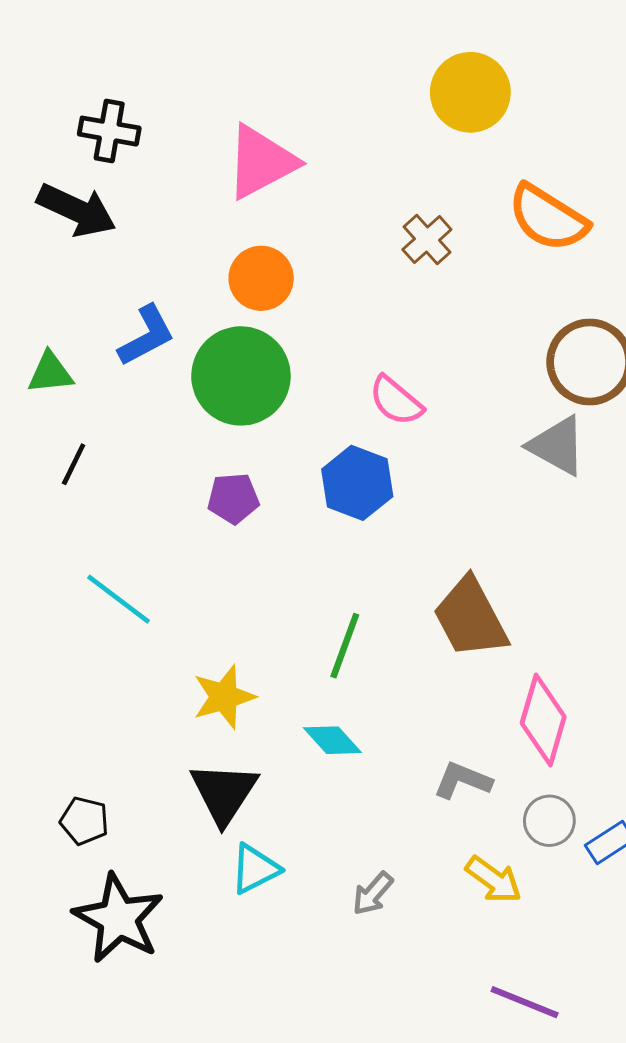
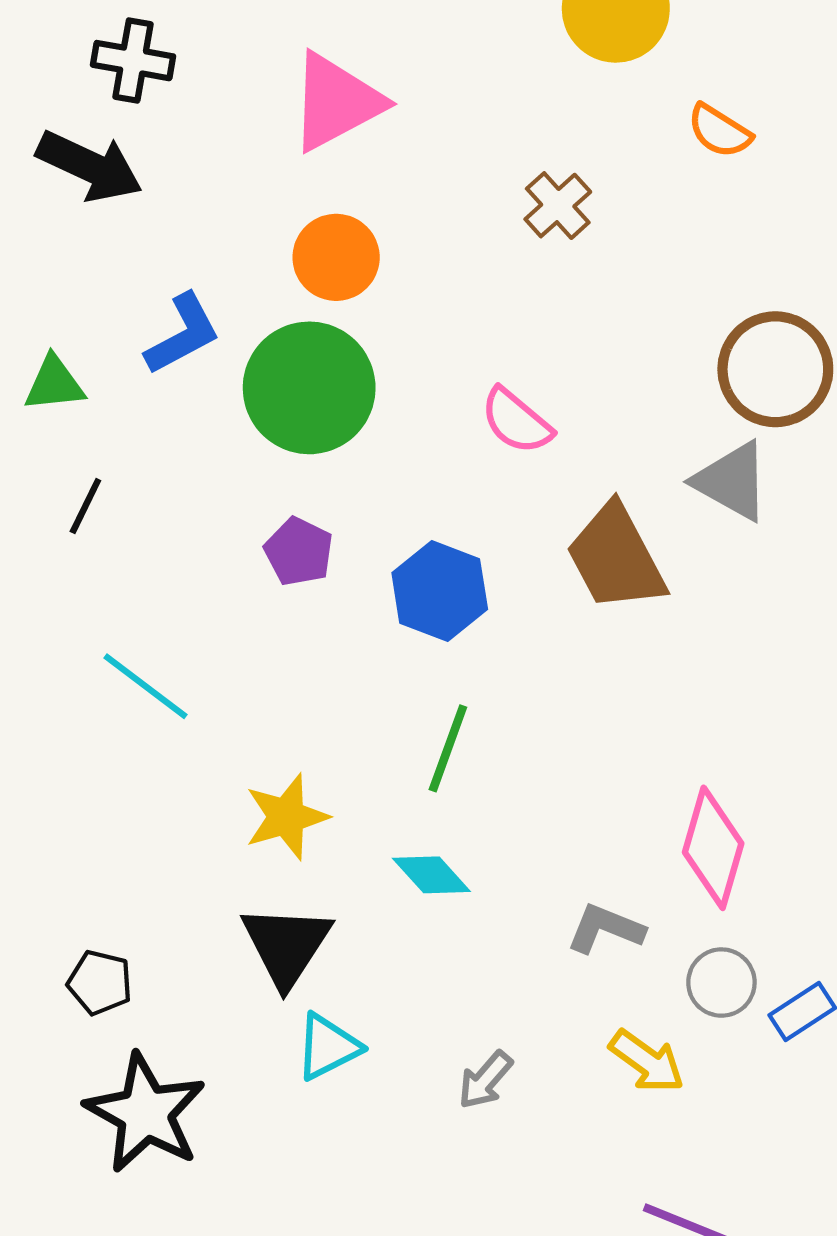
orange semicircle: (548, 218) -> (719, 131), moved, size x0.6
blue hexagon: (357, 483) -> (440, 591), moved
purple pentagon: (233, 498) -> (299, 552), turned 30
brown trapezoid: (470, 618) -> (616, 558), moved

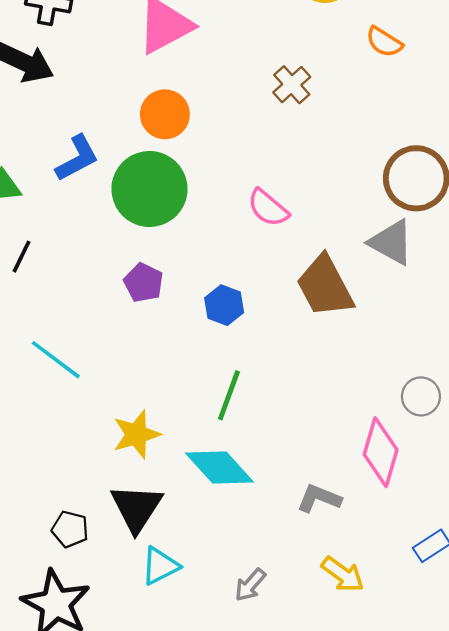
blue hexagon: (440, 591) -> (224, 305), size x0.7
cyan diamond: (431, 875) -> (219, 468), size x1.5
black pentagon: (100, 983) -> (70, 529), moved
gray circle: (721, 983) -> (421, 396), moved

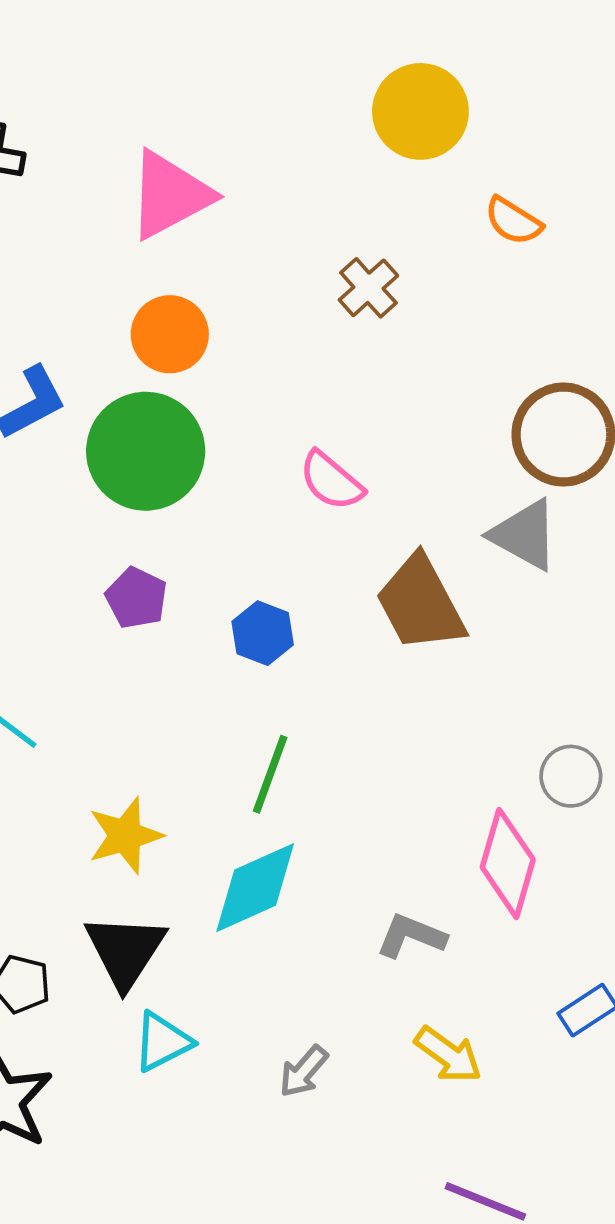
cyan diamond: (219, 468) -> (255, 888), turned -72

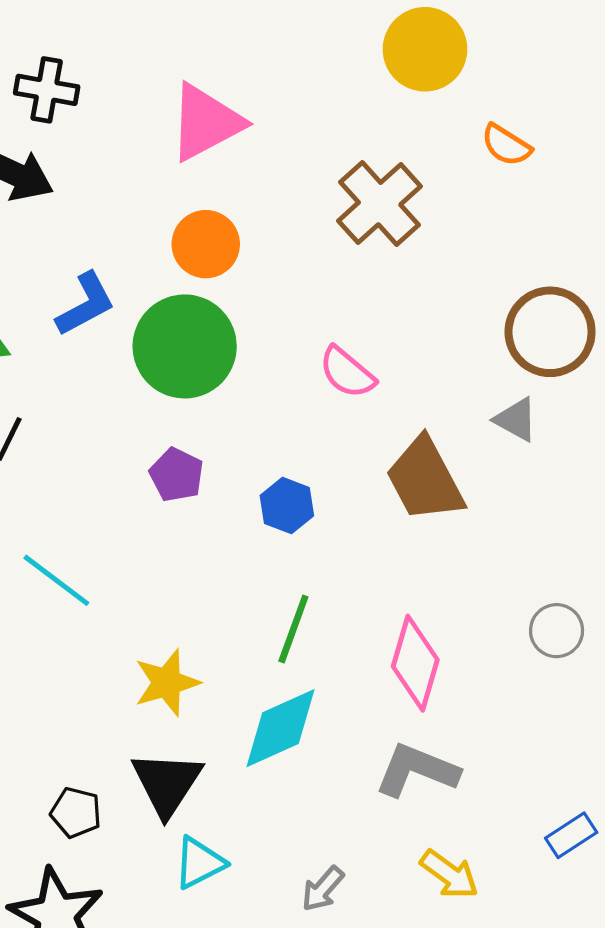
brown cross: (368, 288) -> (380, 204), size x1.6
gray triangle: (524, 535) -> (516, 420), size x0.7
pink diamond: (508, 863) -> (415, 663), moved
gray L-shape: (411, 936) -> (417, 770), size x1.4

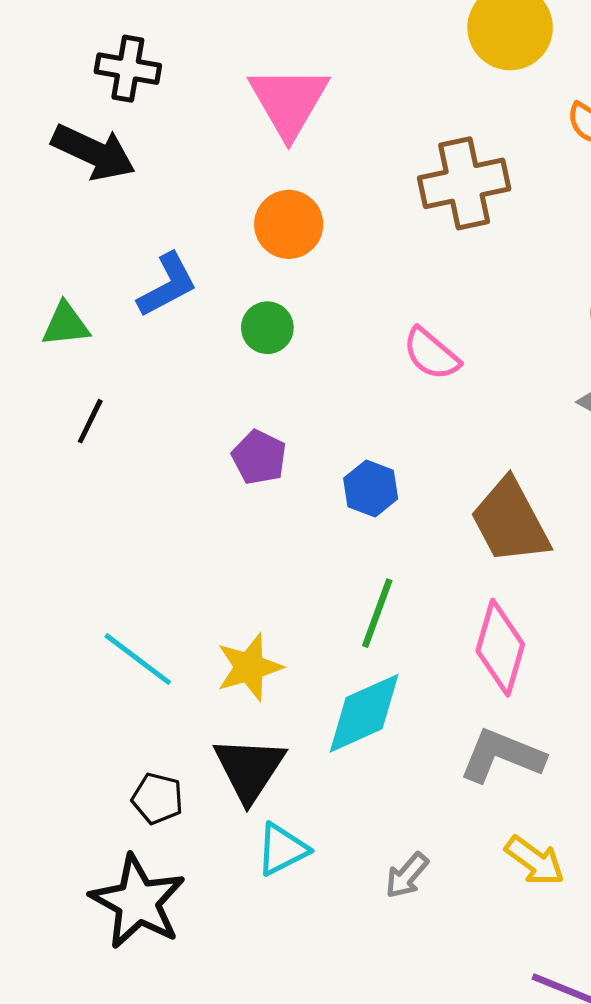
pink triangle: (206, 122) -> (289, 101), turned -32
brown cross: (380, 204) -> (464, 183), turned 30
green circle: (185, 346) -> (267, 328), size x0.5
brown trapezoid: (425, 480) -> (510, 521), moved
cyan line: (56, 580) -> (138, 659), moved

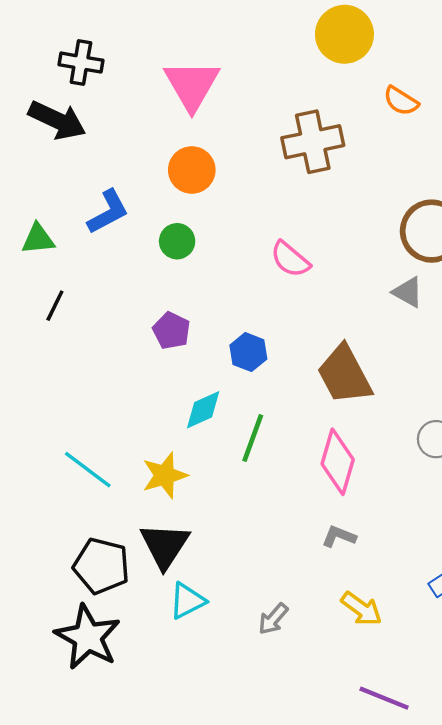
cyan diamond: (364, 713) -> (203, 410), moved, size x0.7
gray L-shape: (502, 756) -> (339, 536), size x0.6
black pentagon: (157, 798) -> (101, 566), size x1.6

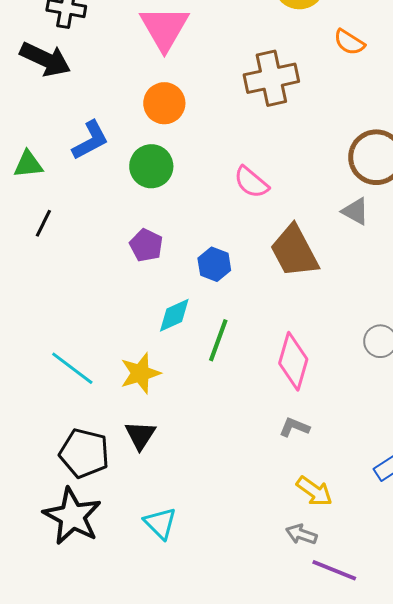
green circle: (177, 241) -> (151, 166), size x1.4
brown trapezoid: (344, 375) -> (294, 251), moved
black triangle: (165, 545) -> (140, 435), size x0.7
cyan triangle: (187, 601) -> (160, 523), moved, turned -48
gray arrow: (273, 619) -> (301, 534), moved, turned 68

